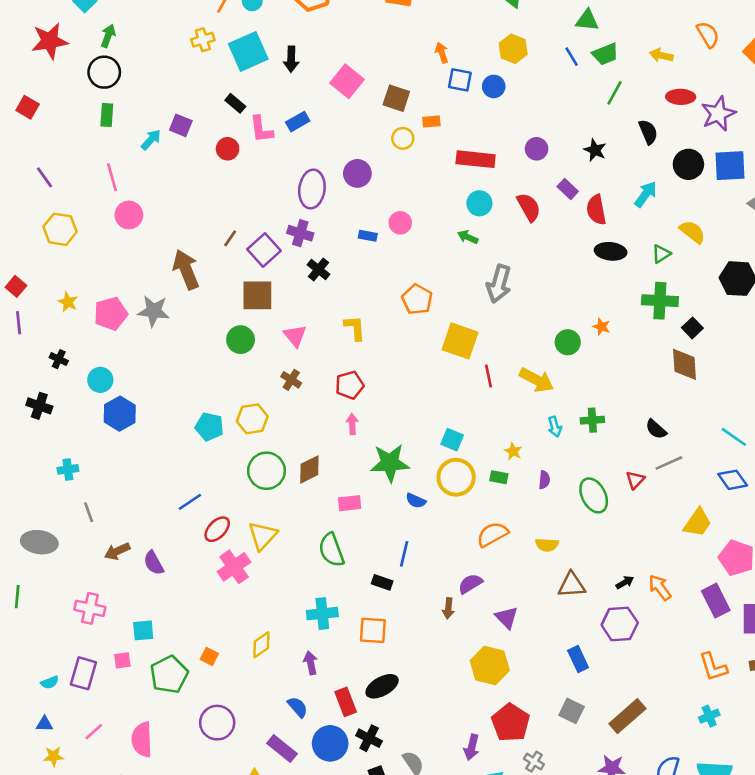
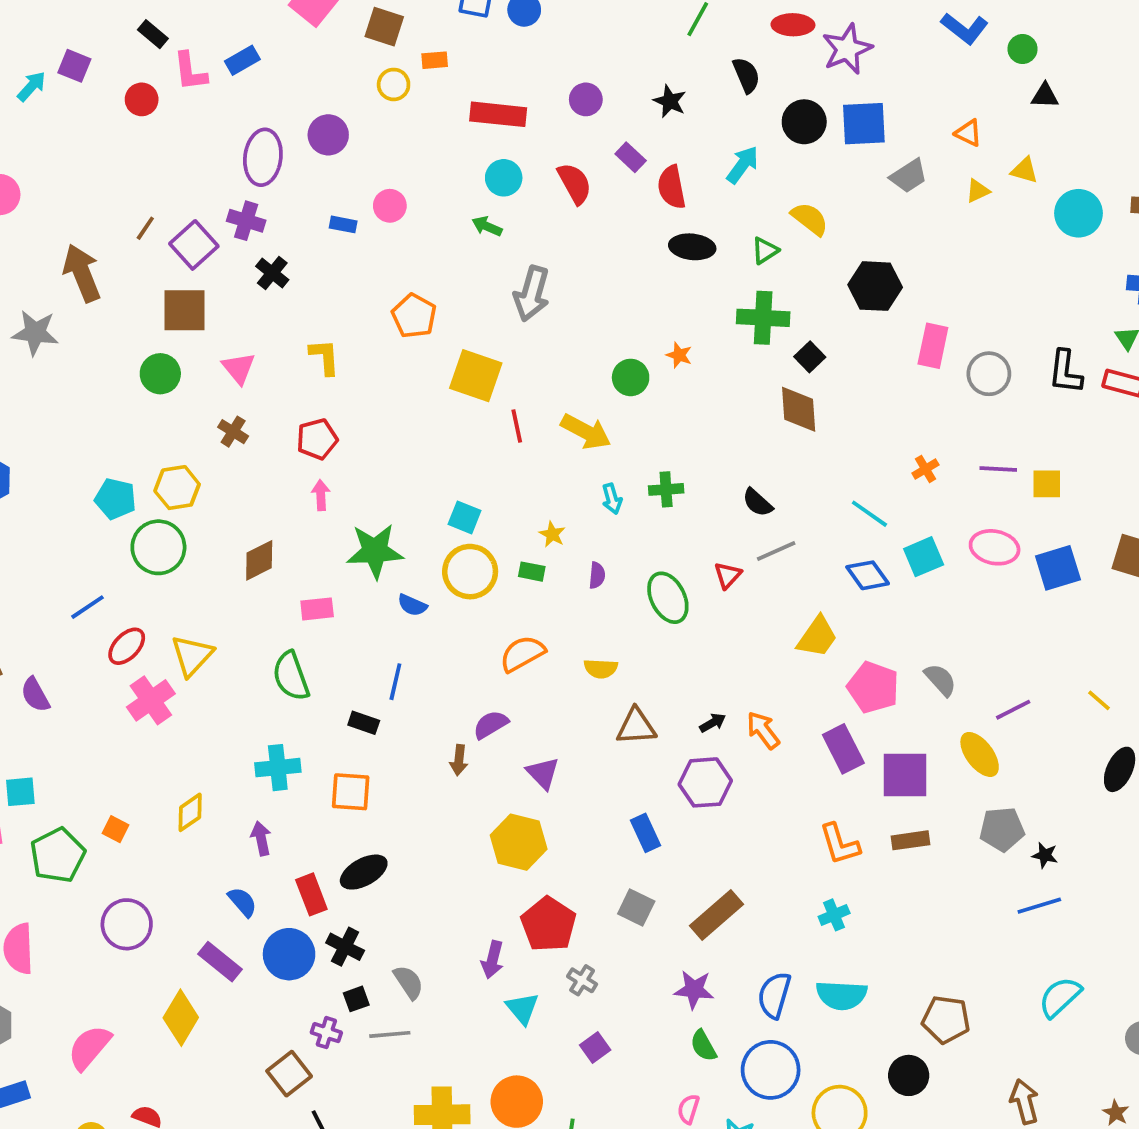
green circle: (266, 471) -> (158, 547), moved

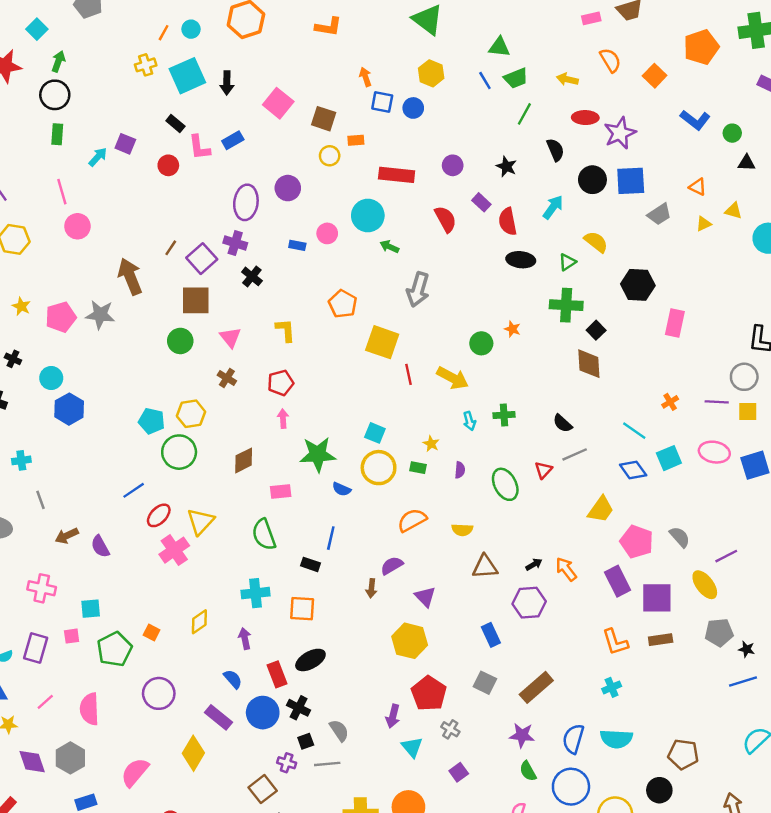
cyan circle: (504, 178) -> (368, 216), moved, size x1.4
gray circle: (989, 374) -> (744, 377), moved

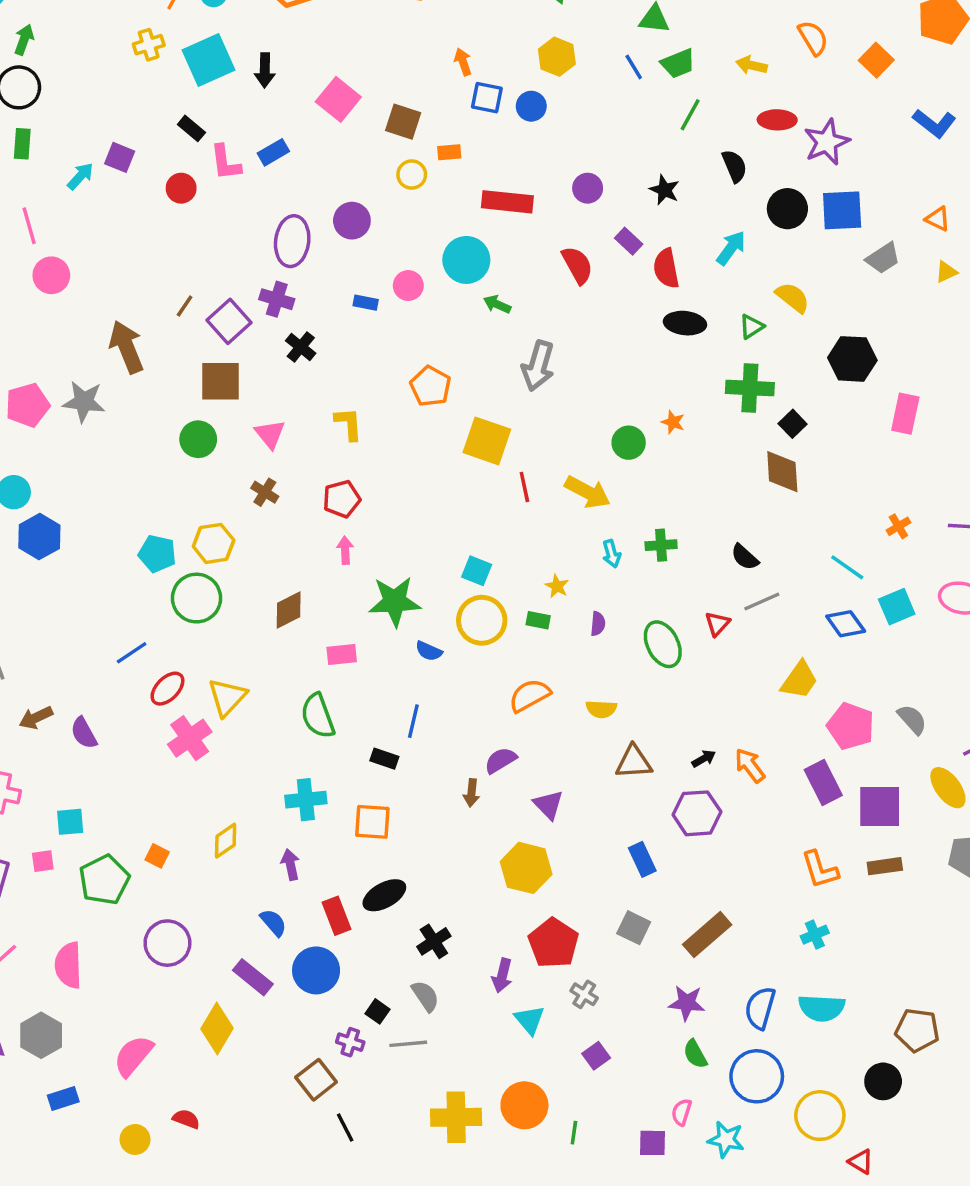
black cross: (299, 708) -> (434, 941), moved, turned 30
black square: (306, 741) -> (378, 1011), turned -35

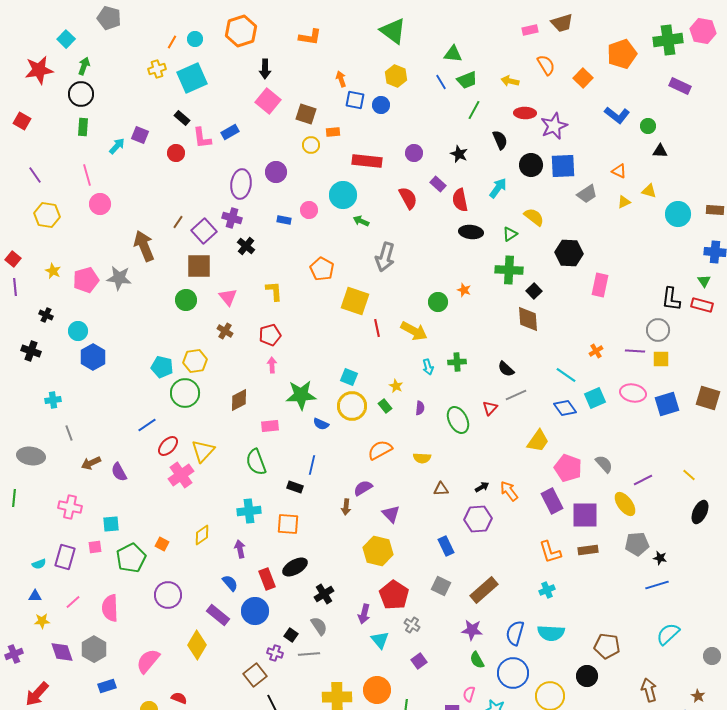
black arrow: (265, 70) -> (265, 69), moved
green rectangle: (538, 620) -> (385, 406), turned 40
brown triangle: (634, 762) -> (441, 489), size x0.7

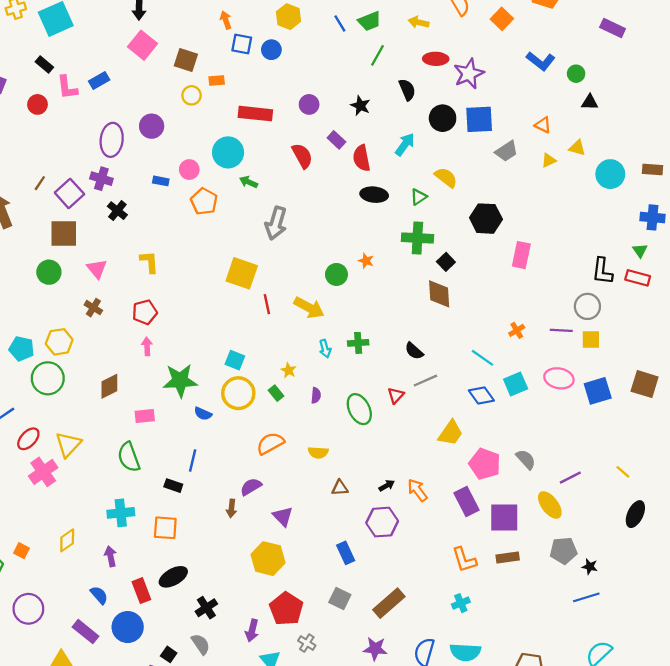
orange pentagon: (322, 269) -> (204, 201), moved

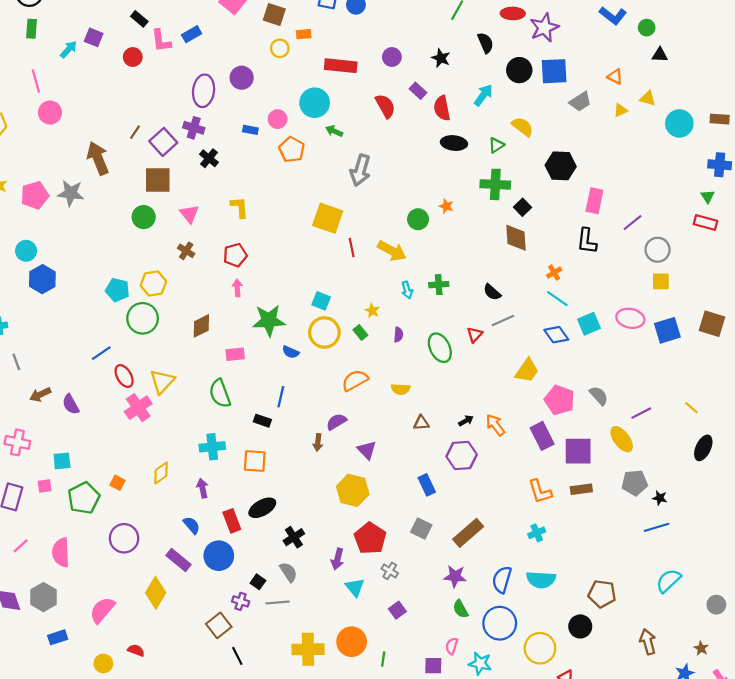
black L-shape: (602, 271) -> (587, 241), moved
orange cross: (517, 330) -> (554, 273), moved
purple line: (561, 330) -> (633, 223), moved, turned -42
red ellipse: (28, 439) -> (124, 376), turned -75

